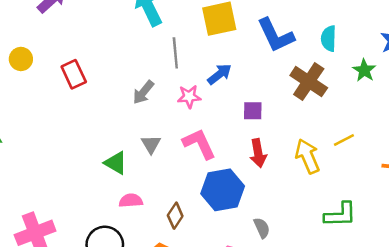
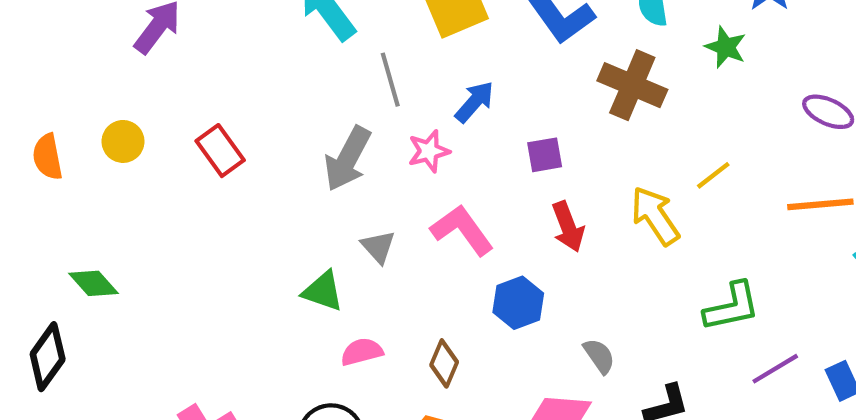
gray arrow: (143, 92) -> (348, 159), size x1.4
blue hexagon: (223, 190) -> (518, 303), size x0.7

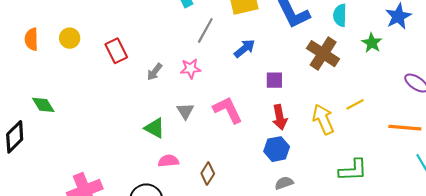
gray line: (390, 80) -> (205, 30), turned 35
pink star: (429, 151) -> (191, 69), moved
gray arrow: (348, 159) -> (155, 72), moved, size x0.6
blue hexagon: (518, 303) -> (277, 149), moved
gray semicircle: (599, 356) -> (284, 183), turned -84

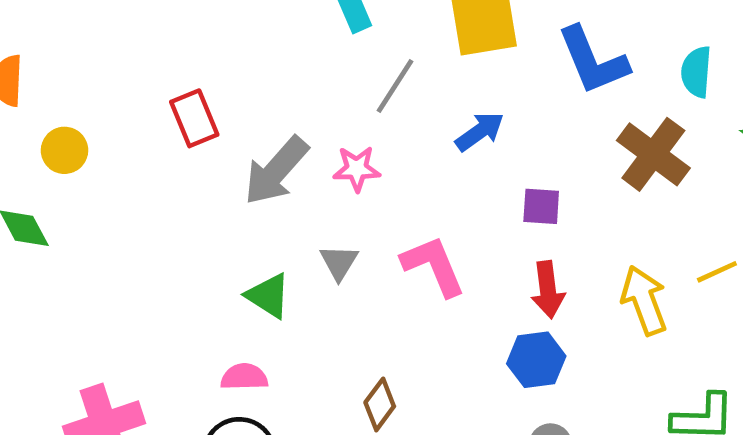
yellow circle: (70, 38) -> (64, 150), moved
gray arrow: (155, 72) -> (276, 171), size x1.8
pink semicircle: (168, 161) -> (244, 377), moved

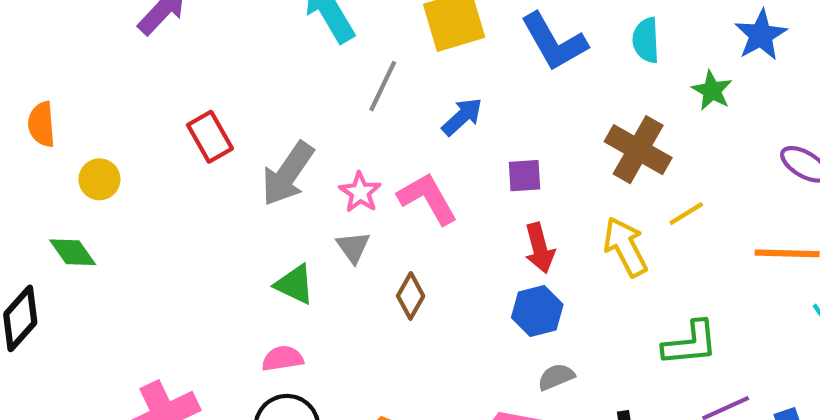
brown cross: (653, 154) -> (638, 150), moved
pink star: (357, 169) -> (360, 192), moved, turned -30
pink L-shape: (433, 266) -> (428, 198), moved
brown diamond: (380, 404) -> (411, 296), moved

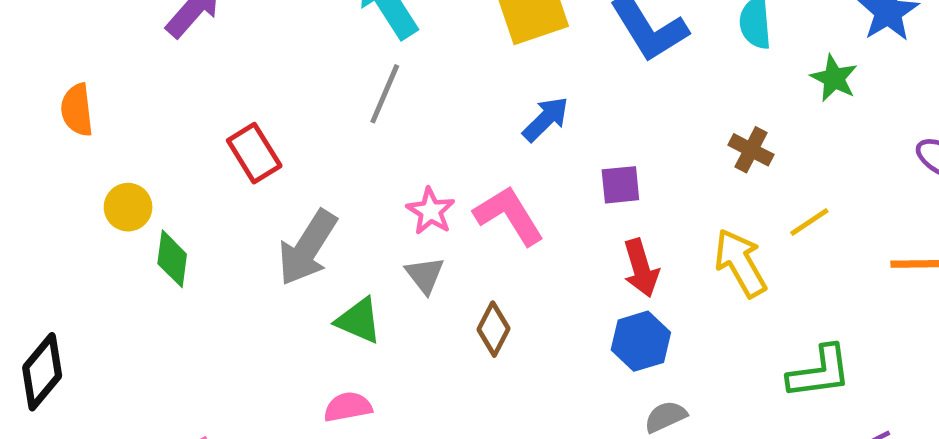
gray line: (383, 86) -> (385, 94), moved
orange semicircle: (42, 124) -> (77, 110), moved
brown cross: (638, 150) -> (751, 150), size x0.6
gray arrow: (288, 174) -> (308, 248), moved
green diamond: (73, 252) -> (172, 259), moved, turned 45

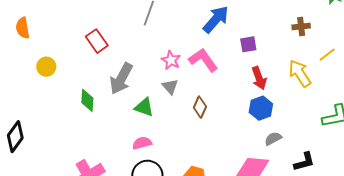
blue arrow: (546, 119) -> (216, 19), size x1.4
brown cross: (751, 150) -> (301, 26), turned -30
green diamond: (172, 259) -> (87, 100), moved

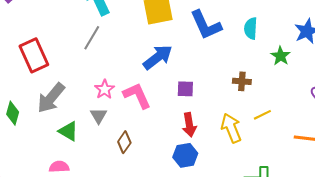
red rectangle: (97, 41) -> (34, 55), size x1.4

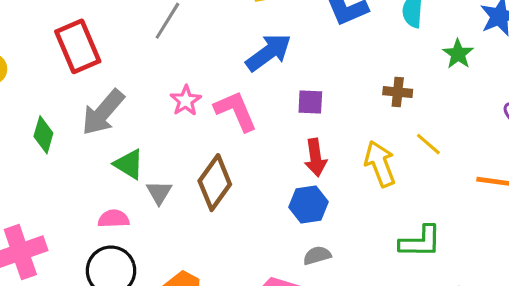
yellow line: (262, 115) -> (428, 144), turned 66
gray triangle: (99, 116) -> (159, 192), moved
brown diamond: (124, 142) -> (215, 183), size x1.6

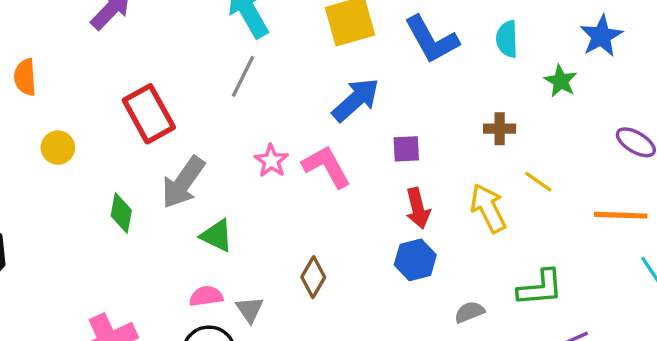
brown diamond: (215, 183) -> (313, 277), moved, size x0.7
gray triangle: (159, 192) -> (250, 309), moved
gray semicircle: (317, 255) -> (469, 312), moved

